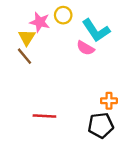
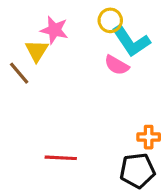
yellow circle: (63, 15) -> (110, 20), moved
brown line: (24, 56) -> (19, 73), moved

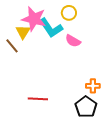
pink star: (54, 30) -> (34, 19), size x1.4
cyan L-shape: (131, 41) -> (51, 28), moved
black pentagon: (137, 171) -> (86, 107), turned -30

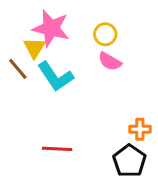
yellow circle: (69, 13) -> (105, 34), moved
cyan L-shape: (51, 28) -> (56, 76), moved

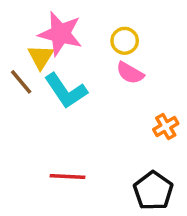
orange cross: (140, 129) -> (166, 127), moved, turned -30

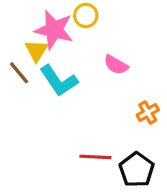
yellow circle: (125, 41) -> (86, 16), moved
red line: (67, 177) -> (95, 157), moved

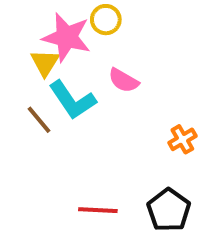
pink semicircle: (116, 65) -> (123, 80), moved
brown line: (19, 73) -> (39, 120), moved
red line: (95, 157) -> (98, 210), moved

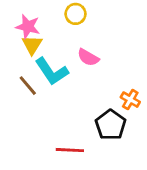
pink star: (67, 37) -> (28, 27), moved, size x0.7
orange cross: (182, 139) -> (130, 100), turned -30
black pentagon: (169, 210) -> (111, 125), moved

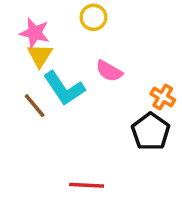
orange cross: (130, 100) -> (163, 97), moved
black pentagon: (111, 125) -> (151, 132), moved

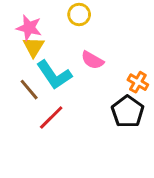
red line: (87, 185) -> (51, 118), moved, turned -48

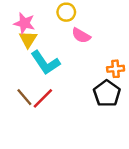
pink semicircle: (92, 60) -> (81, 36), moved
orange cross: (138, 82) -> (116, 69), turned -35
brown line: (29, 90) -> (24, 97), moved

